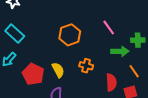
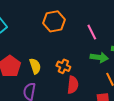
orange hexagon: (70, 35) -> (54, 21), moved
red semicircle: (111, 82) -> (73, 85), moved

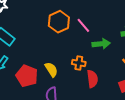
pink line: (92, 32) -> (83, 25), moved
green arrow: (99, 57) -> (101, 44), moved

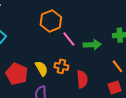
pink line: (83, 25) -> (69, 39), moved
orange cross: (79, 63) -> (61, 66), moved

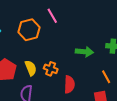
orange hexagon: (51, 21) -> (29, 30), moved
pink line: (69, 39) -> (52, 16), moved

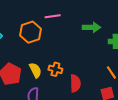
pink line: (52, 16) -> (53, 16), turned -63
green arrow: (84, 52) -> (92, 27), moved

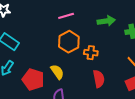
orange hexagon: (31, 32) -> (69, 42), moved
orange cross: (55, 69) -> (91, 53), moved

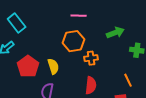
green arrow: (106, 21) -> (115, 33), turned -30
orange cross: (91, 53) -> (91, 58), turned -32

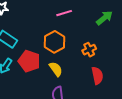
orange hexagon: (73, 41) -> (55, 42), moved
red pentagon: (28, 66) -> (29, 61), moved

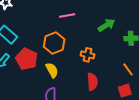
orange cross: (89, 50) -> (87, 55), turned 32

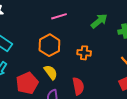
red pentagon: (27, 59) -> (27, 83), moved, turned 30
red semicircle: (92, 82) -> (78, 86), moved

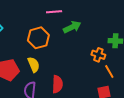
green arrow: (99, 21) -> (72, 27), moved
orange cross: (84, 53) -> (98, 55), moved

